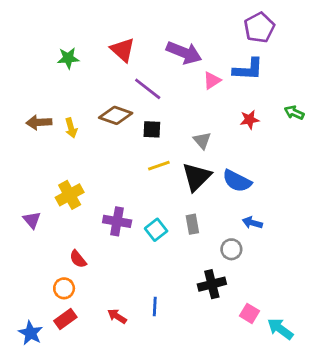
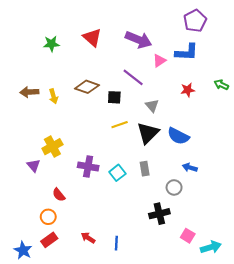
purple line: (148, 89) -> (133, 77), moved
purple triangle: (32, 220) -> (34, 165), moved
blue line: (155, 306) -> (116, 243), moved
cyan arrow: (280, 329) -> (211, 247), turned 126

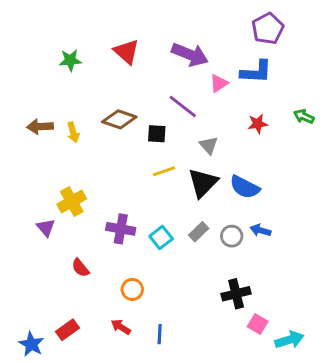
gray rectangle: (145, 169) -> (199, 232), turned 56
gray circle: (174, 187) -> (232, 236), moved
black cross: (159, 214) -> (236, 294), moved
orange circle: (48, 217) -> (132, 289), moved

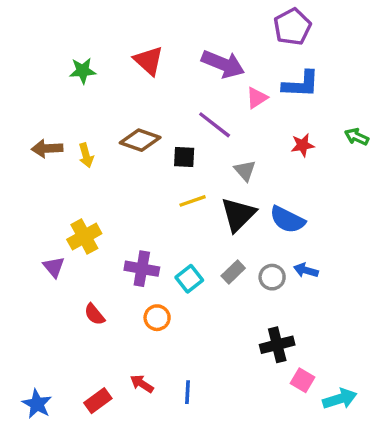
purple pentagon: (268, 29) -> (292, 27), moved
orange circle: (132, 289) -> (157, 318), moved
red rectangle: (67, 330) -> (98, 401), moved

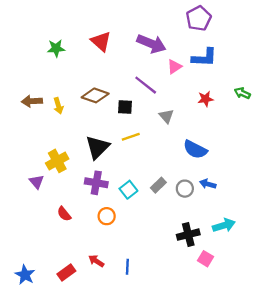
black triangle: (238, 215) -> (97, 147), moved
cyan arrow: (340, 399) -> (224, 225), moved

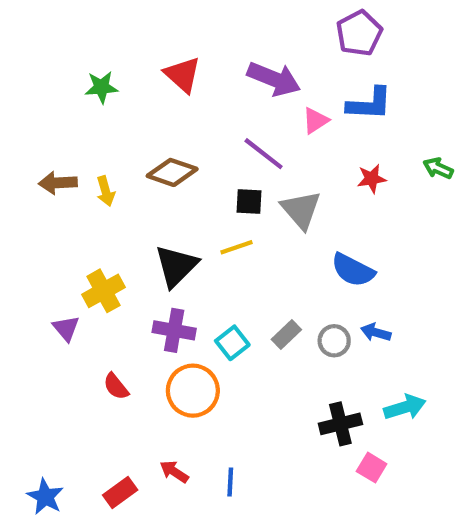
black square: (125, 107) -> (249, 202), moved
gray triangle: (166, 116) -> (301, 210), size x1.5
orange circle: (107, 216) -> (193, 391), size x1.6

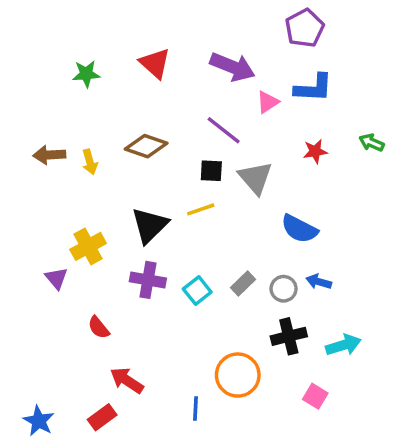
orange circle: (193, 391) -> (238, 375), moved
black cross: (340, 424) -> (289, 336), moved
red arrow: (174, 472) -> (127, 380), moved, size x1.4

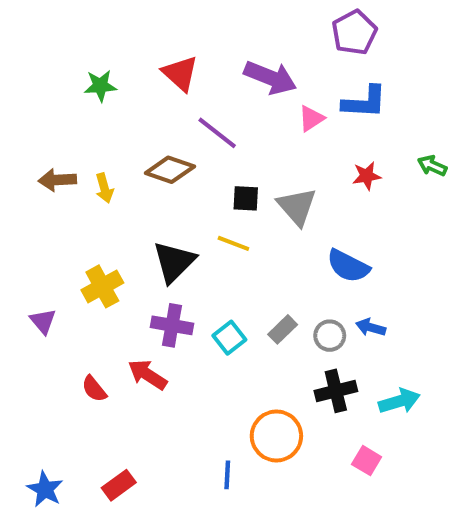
purple line: (224, 130) -> (217, 133), moved
yellow line: (201, 209) -> (233, 243), turned 40
purple triangle: (56, 278) -> (43, 321), moved
red semicircle: (99, 327) -> (94, 389), moved
red arrow: (127, 380) -> (147, 375), moved

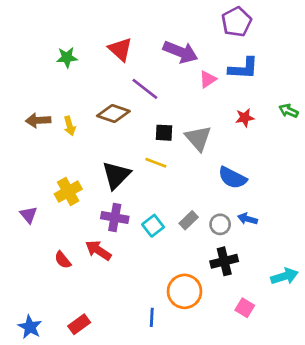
cyan arrow: (399, 401) -> (284, 276), moved

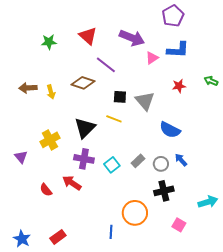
blue arrow: (247, 219) -> (181, 160), turned 32

